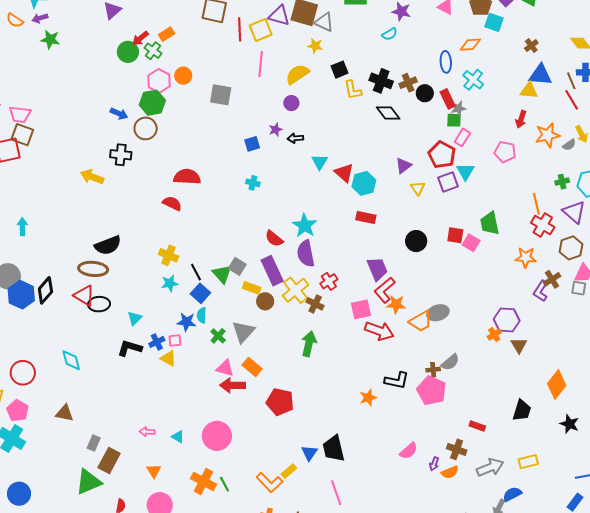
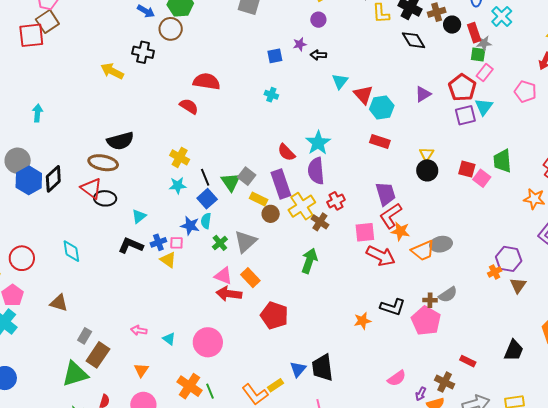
brown square: (22, 135) -> (47, 21), turned 30
yellow triangle: (418, 188) -> (427, 154), moved

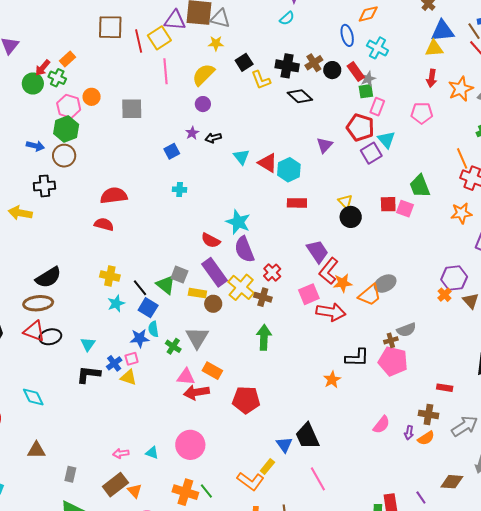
gray semicircle: (448, 295) -> (406, 330), turned 30
brown rectangle: (98, 355) -> (115, 485), moved, turned 35

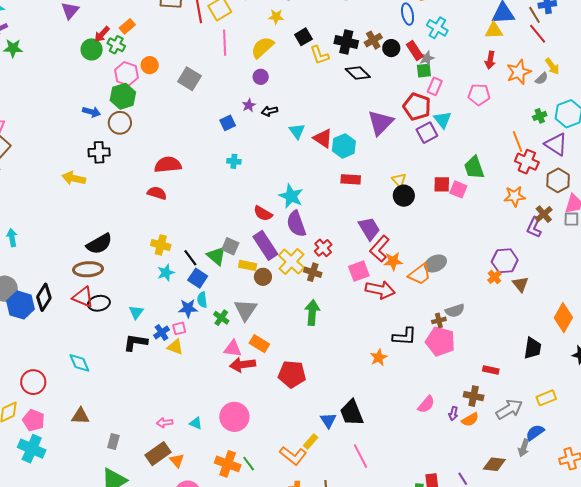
gray square: (132, 109) -> (189, 79), turned 30
purple triangle: (325, 145) -> (381, 123), size x1.6

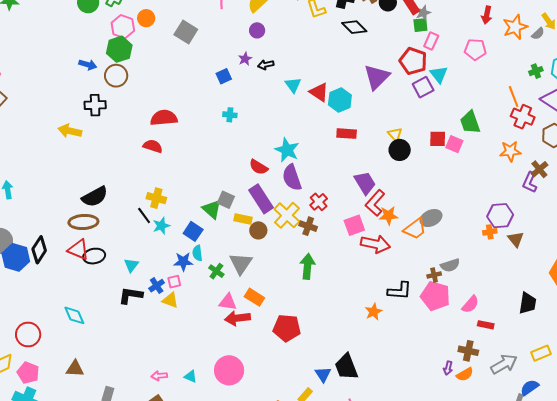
black line: (190, 258) -> (144, 215), moved
orange cross: (494, 277) -> (490, 232), turned 32
pink semicircle: (426, 404) -> (470, 304), moved

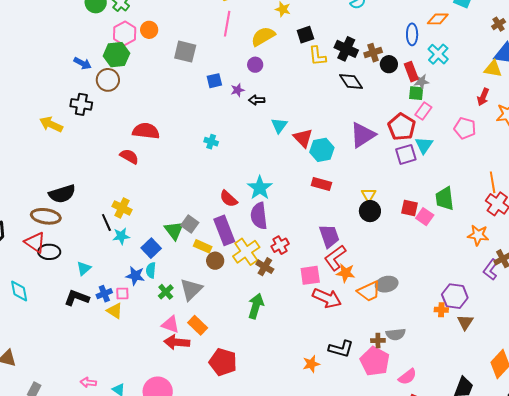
gray square: (186, 32) -> (185, 52), turned -30
blue square: (224, 76) -> (214, 81), moved
cyan diamond: (74, 315) -> (19, 291), moved

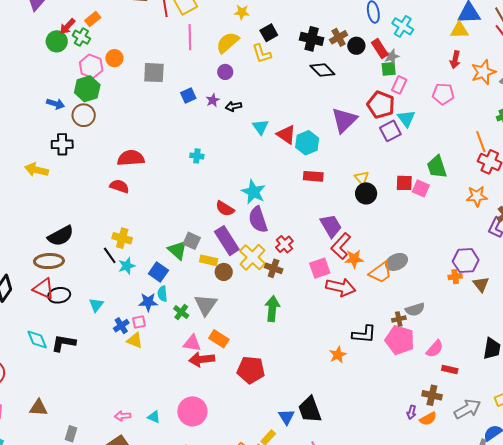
yellow L-shape: (317, 56) -> (262, 54), moved
black L-shape: (77, 298) -> (64, 343), moved

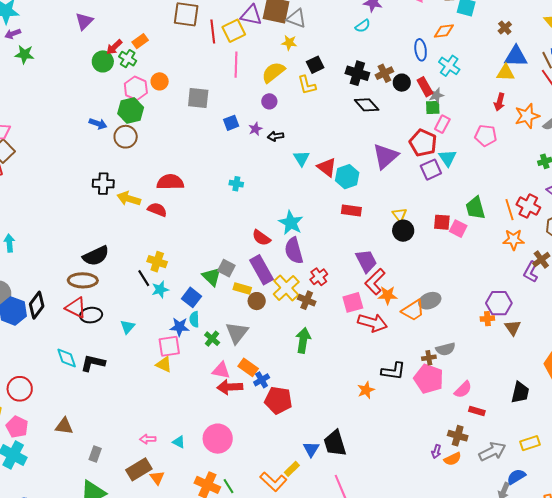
orange line: (481, 142) -> (509, 210), moved
black cross: (62, 144) -> (103, 184), moved
yellow arrow: (36, 170) -> (129, 199), moved
pink square: (139, 322) -> (169, 346), size x1.6
blue cross: (121, 326) -> (262, 380), moved

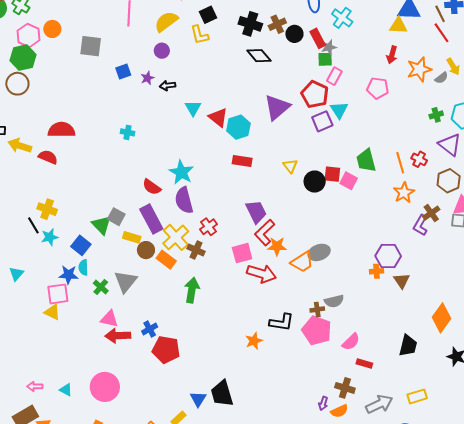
red cross: (528, 206) -> (419, 159), size x0.7
black circle: (403, 231) -> (315, 182), moved
orange star: (514, 240) -> (404, 193), turned -30
orange rectangle: (248, 367) -> (166, 260), moved

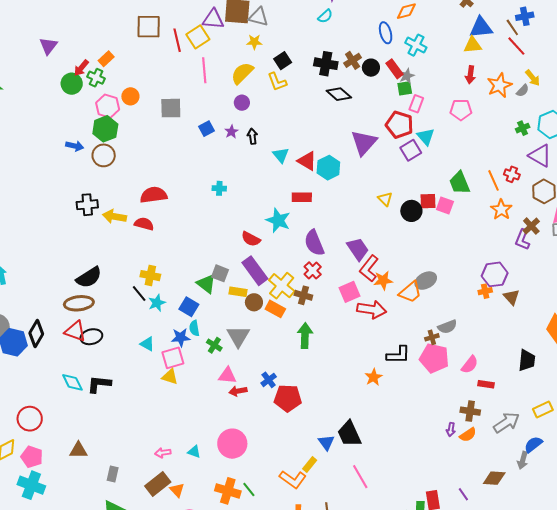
black arrow: (168, 86) -> (252, 136), turned 98
red rectangle: (242, 161) -> (302, 197), moved
purple semicircle: (184, 200) -> (314, 243), moved
cyan triangle: (16, 274) -> (147, 344), moved, turned -35
red arrow: (118, 336) -> (238, 391), size x0.7

